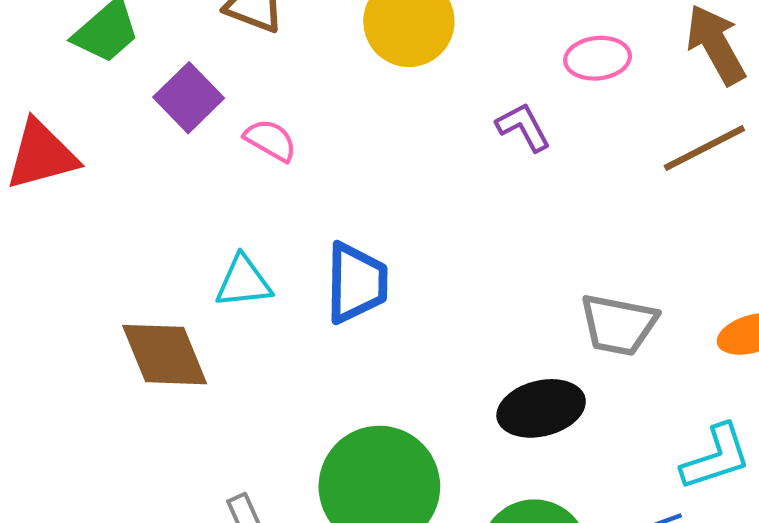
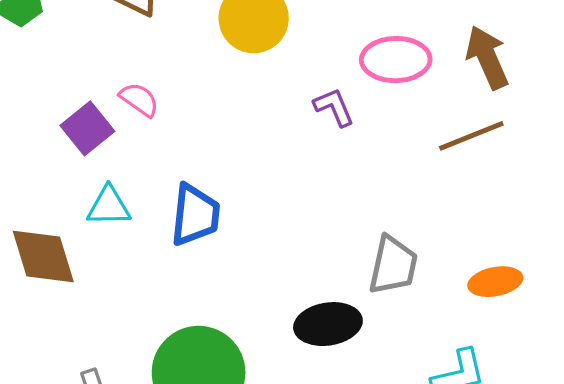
pink ellipse: (598, 58) -> (396, 60), size x1.4
purple square: (189, 98) -> (87, 128), moved
gray trapezoid: (618, 325) -> (393, 265), turned -94

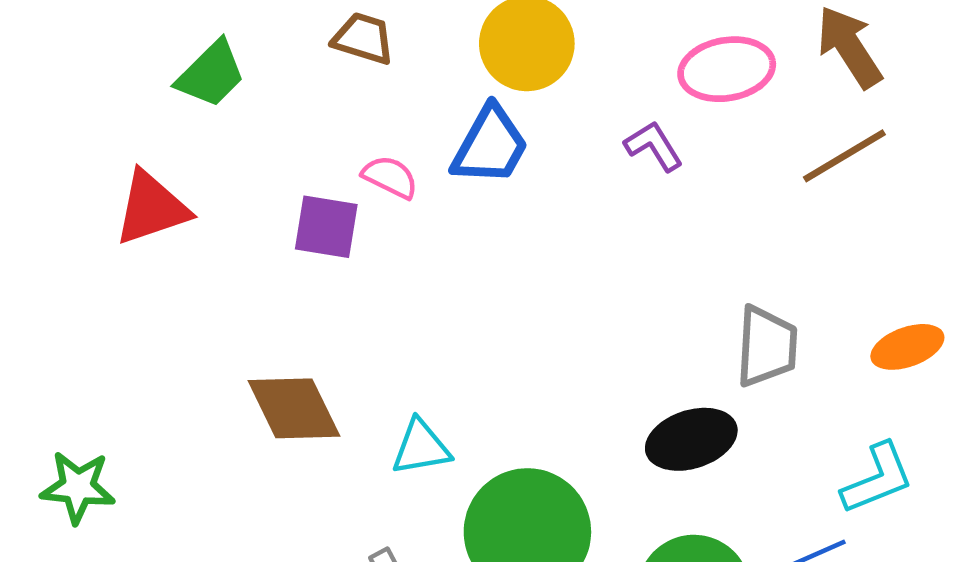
purple square: (87, 128) -> (326, 227), turned -33
cyan triangle: (109, 206) -> (421, 447), moved
blue trapezoid: (195, 215) -> (490, 146), moved, turned 32

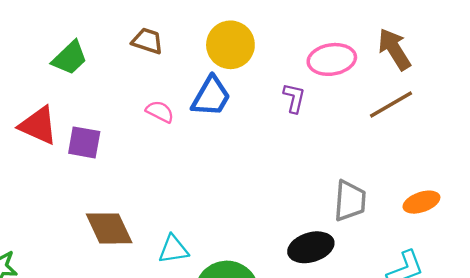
purple L-shape: (654, 146) -> (294, 98), turned 44
red triangle: (151, 208) -> (38, 125), turned 42
purple square: (326, 227) -> (84, 142), moved

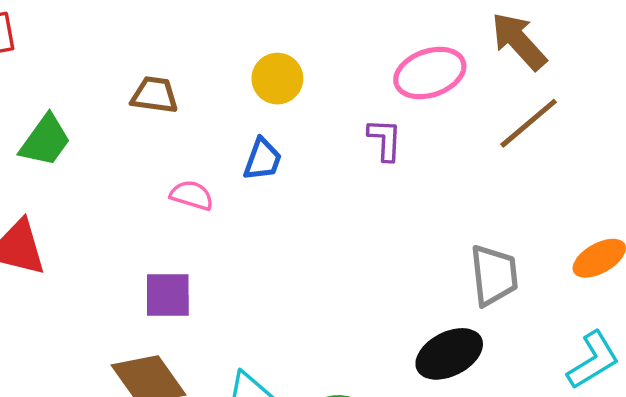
yellow circle: (230, 45) -> (277, 79), size x0.7
blue trapezoid: (211, 96) -> (263, 159), size x0.7
purple square: (84, 142) -> (168, 295), moved

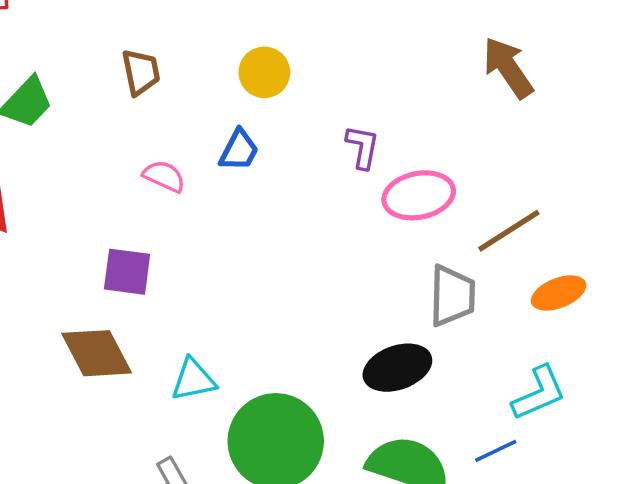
pink ellipse: (430, 73) -> (419, 195), moved
brown trapezoid: (155, 95) -> (141, 72), turned 63
brown line: (529, 123) -> (509, 231), moved

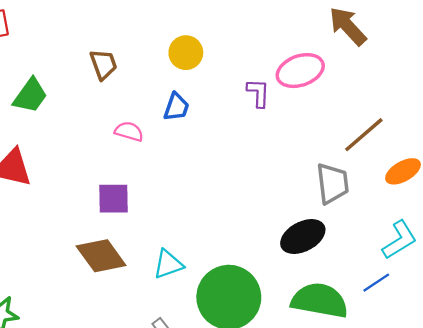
pink ellipse: (419, 195) -> (300, 71), moved

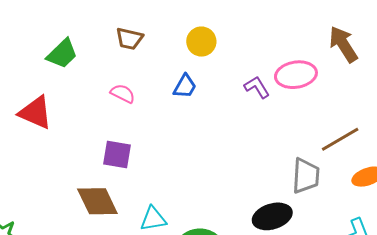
brown trapezoid: (103, 64) -> (129, 39), turned 112
purple L-shape: (258, 93) -> (257, 87), turned -44
pink semicircle: (129, 131) -> (123, 94), moved

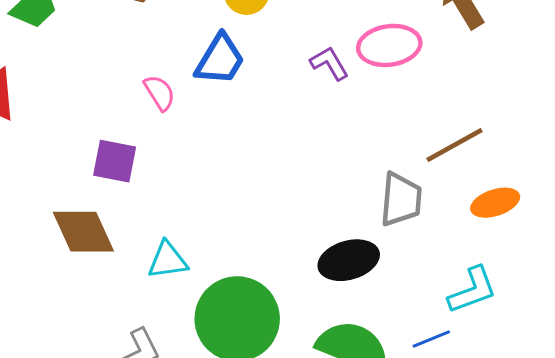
blue trapezoid: (185, 86) -> (220, 60), size x1.4
pink semicircle: (123, 94) -> (159, 93), moved, turned 30

